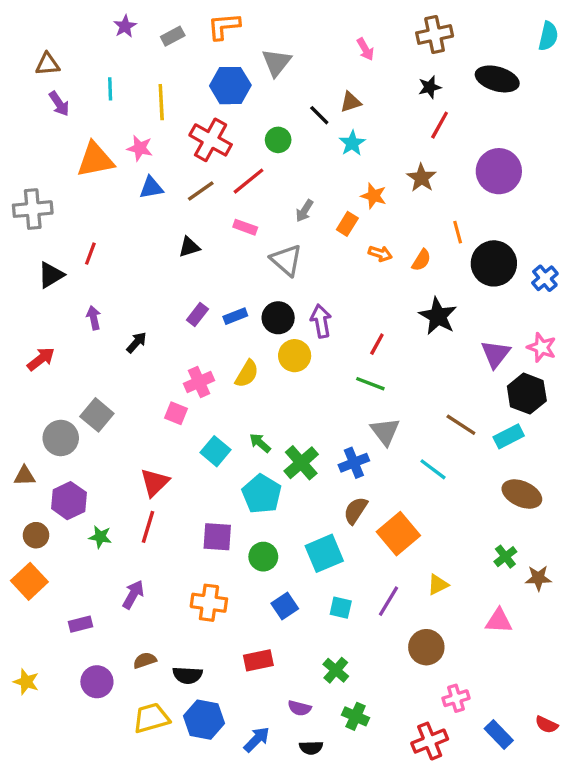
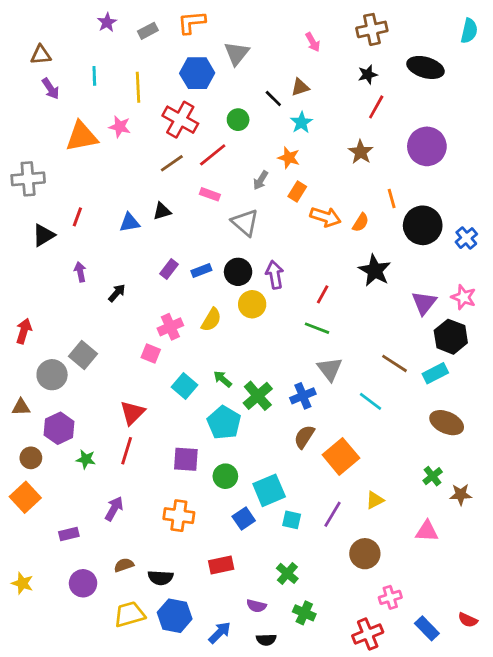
blue triangle: (151, 188) -> (130, 223), moved
orange star: (374, 196) -> (289, 158), moved
orange arrow: (380, 254) -> (325, 217), size x1.5
red arrow: (41, 359) -> (24, 331), moved, turned -35
cyan square: (324, 553) -> (269, 490), moved

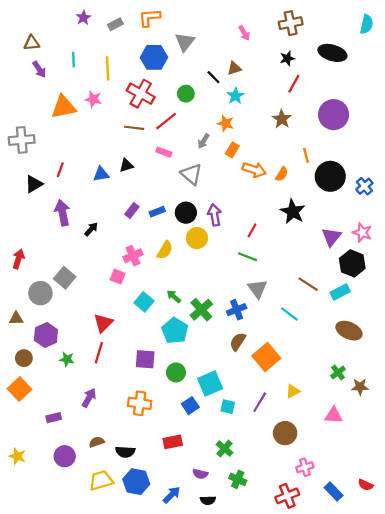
brown line: (172, 163) -> (134, 128), turned 42
purple arrow: (80, 272) -> (62, 213), size x1.6

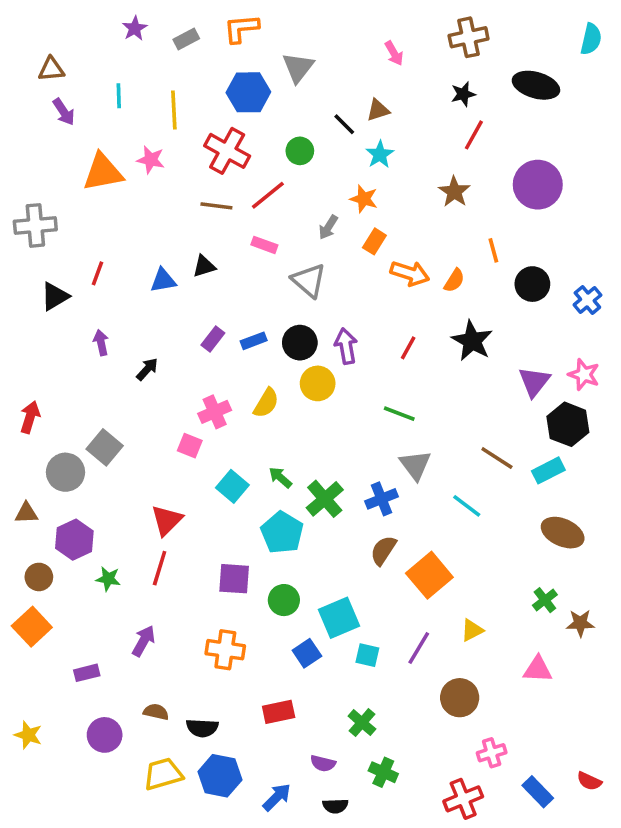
black circle: (330, 176) -> (532, 284), size x0.7
purple arrow: (62, 213) -> (101, 343), size x0.6
red line: (252, 230) -> (408, 348), moved
brown semicircle: (97, 442) -> (156, 712), turned 32

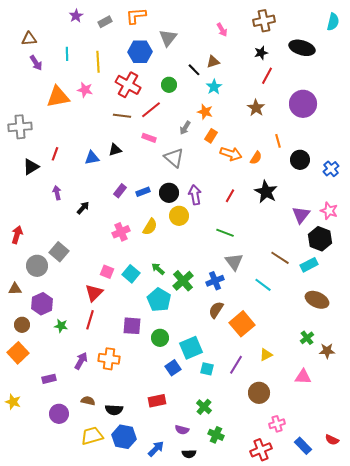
pink square: (190, 446) -> (107, 272), moved
orange cross: (225, 650) -> (109, 359), moved
yellow star: (28, 735) -> (13, 402), moved

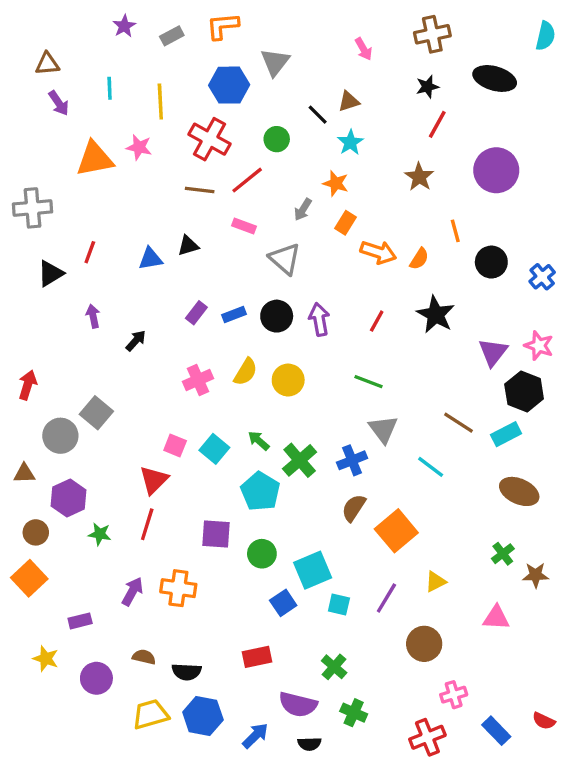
yellow circle: (179, 216) -> (288, 380), moved
yellow star: (13, 402) -> (46, 659), moved
purple semicircle: (182, 430) -> (298, 704), size x1.6

